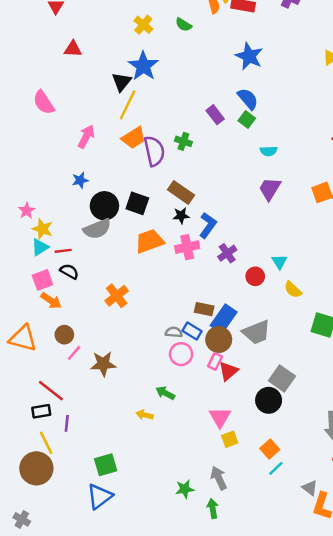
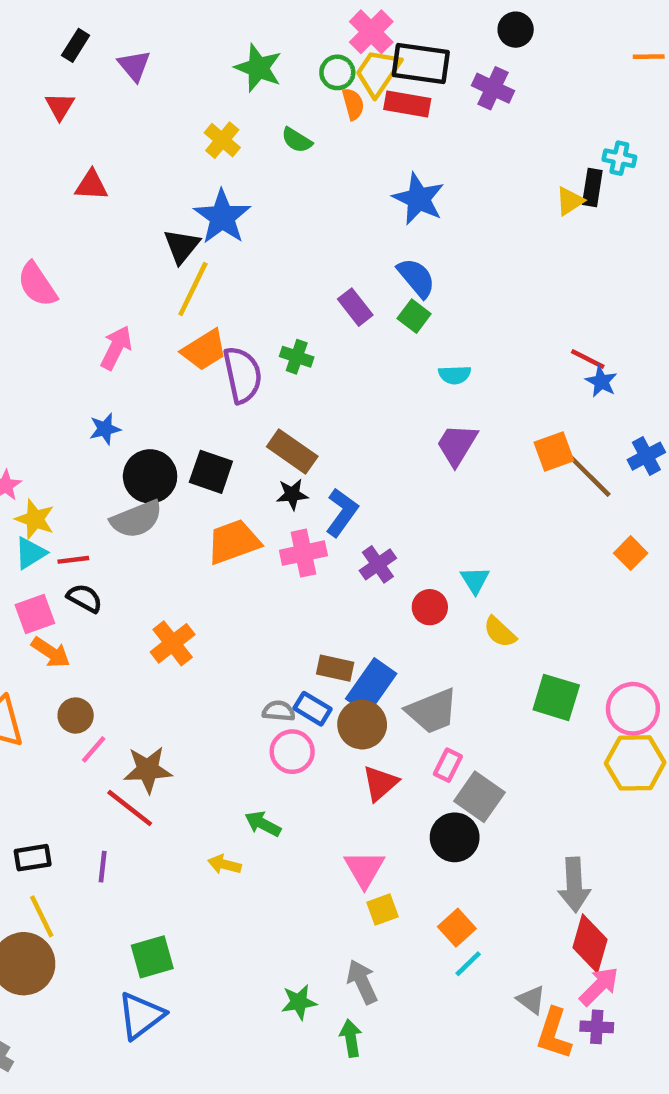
pink rectangle: (215, 361) -> (448, 765), moved
red line: (51, 391) -> (130, 808), moved
purple line: (67, 423) -> (103, 867), moved

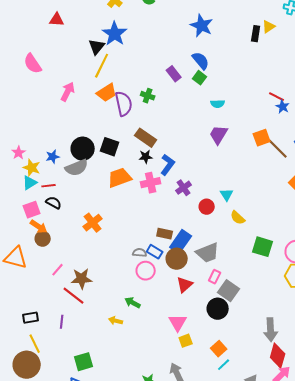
black rectangle: (592, 188) -> (256, 34), moved
blue star: (105, 429) -> (53, 157), moved
brown circle: (76, 716) -> (43, 239), moved

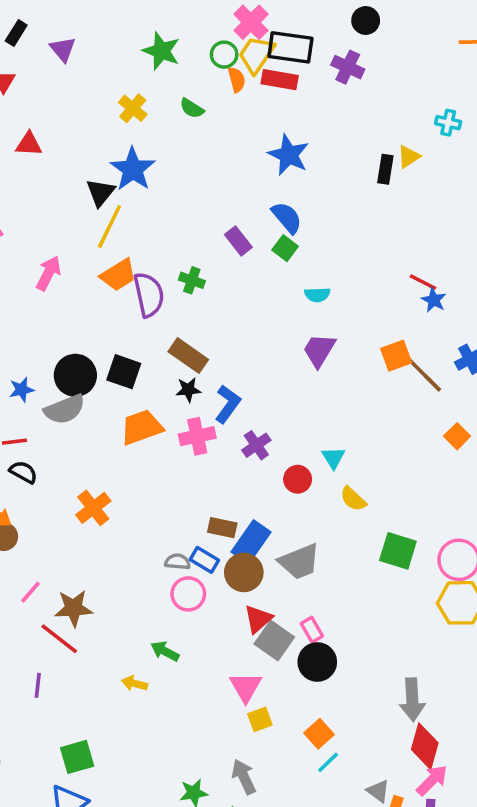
pink rectangle: (215, 277) -> (312, 630), moved, turned -56
gray square: (229, 291) -> (274, 640), moved

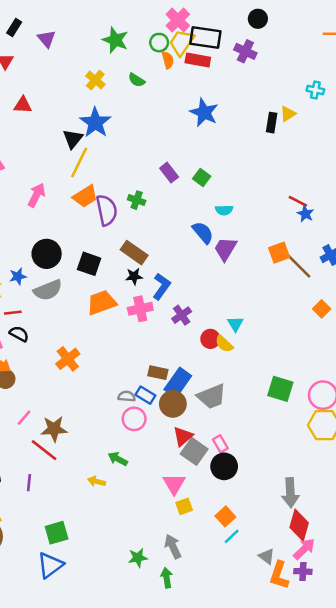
blue semicircle: (287, 218) -> (203, 233), moved
black circle: (75, 375) -> (47, 254), moved
yellow semicircle: (353, 499) -> (224, 344), moved

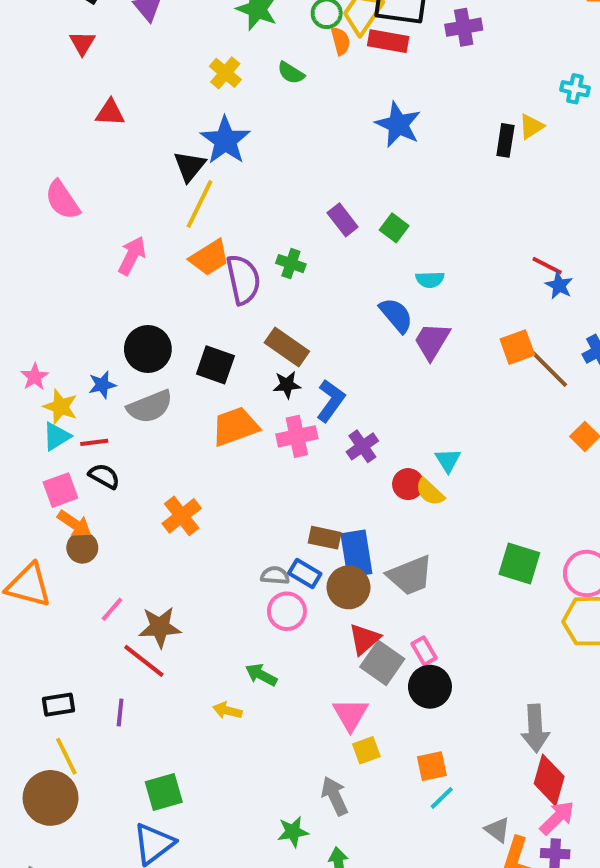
purple cross: (245, 51) -> (464, 27), turned -35
blue rectangle: (178, 383) -> (356, 554), turned -44
orange square: (225, 516) -> (432, 766), turned 30
gray arrow: (173, 546) -> (335, 796), moved

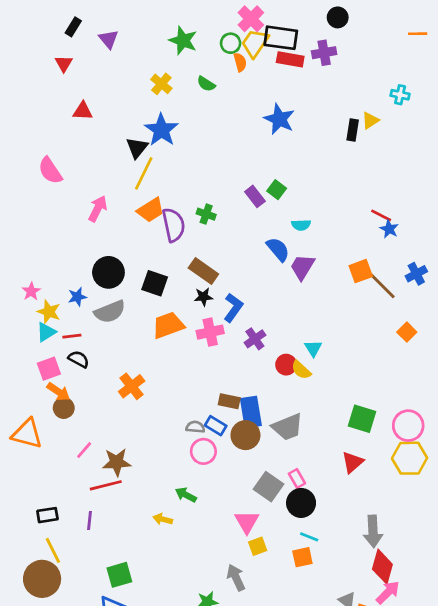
red rectangle: (388, 41) -> (290, 59), moved
purple rectangle: (343, 220) -> (255, 196), moved
red triangle: (364, 639) -> (353, 462), moved
red line: (144, 661) -> (106, 485), turned -52
cyan line: (442, 798) -> (309, 537), moved, turned 66

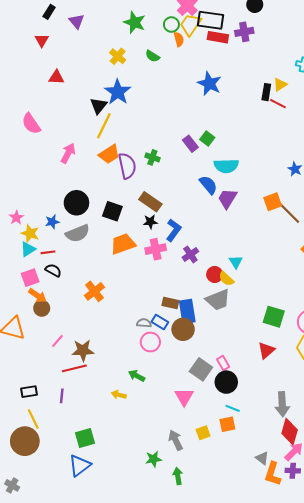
red line: (381, 215) -> (278, 104), moved
cyan semicircle: (301, 225) -> (226, 166), size x1.6
gray trapezoid: (287, 427) -> (218, 300), moved
yellow square: (258, 546) -> (203, 433), moved

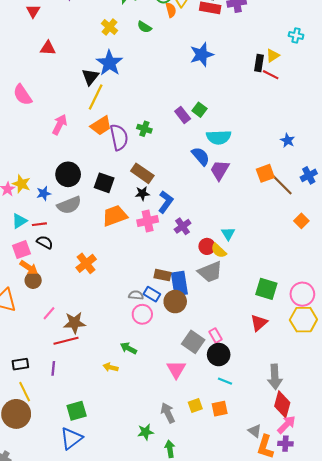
blue star: (209, 84) -> (202, 55), turned 30
yellow star: (30, 233) -> (21, 184), moved
orange square: (227, 424) -> (220, 409), moved

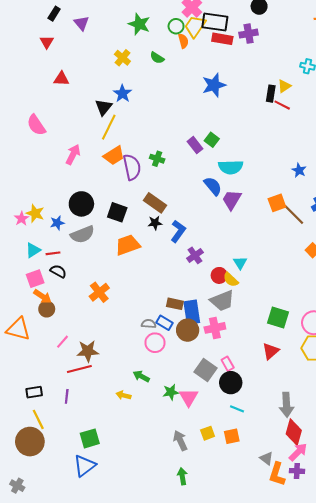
blue star: (109, 63) -> (122, 94), size x0.7
pink cross: (148, 221) -> (215, 328), moved
green star: (145, 432) -> (171, 392), moved

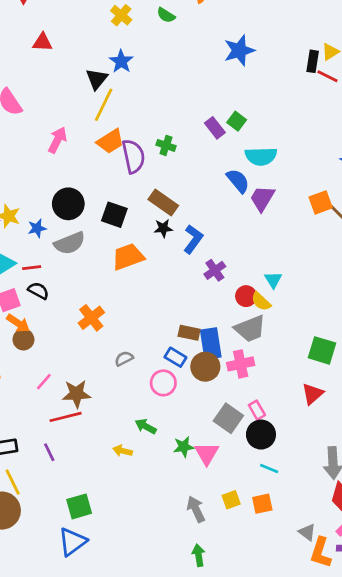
gray semicircle: (149, 324) -> (124, 359), moved, turned -32
purple line: (67, 396) -> (49, 452), turned -32

